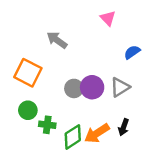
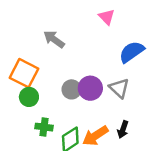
blue semicircle: (132, 52) -> (132, 52), size x1.5
gray triangle: (120, 87) -> (119, 88), turned -45
green circle: (28, 110) -> (29, 97), moved

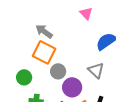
orange square: (24, 73) -> (44, 52), moved
purple circle: (90, 88) -> (72, 87), moved

